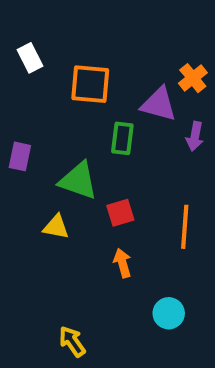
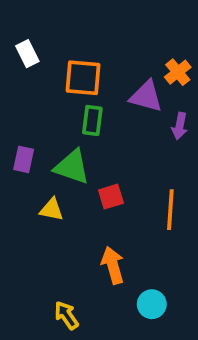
green rectangle: (122, 138) -> (92, 120), moved
purple rectangle: (20, 156) -> (24, 159), moved
orange arrow: (122, 263) -> (113, 265), moved, size x1.4
cyan circle: (169, 313) -> (152, 304), moved

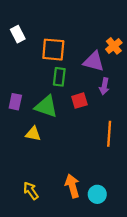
purple arrow: (180, 126) -> (104, 86), moved
red square: (111, 197) -> (79, 101), moved
orange arrow: (113, 265) -> (72, 186), moved
yellow arrow: (66, 315) -> (31, 191), moved

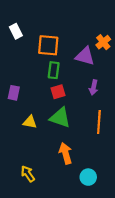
purple arrow: (104, 86) -> (94, 87), moved
red square: (79, 101) -> (58, 92), moved
green triangle: (46, 106) -> (60, 118), moved
orange arrow: (72, 186) -> (66, 153), moved

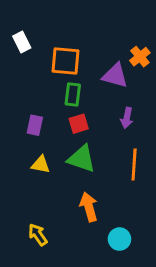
purple rectangle: (14, 93) -> (35, 125), moved

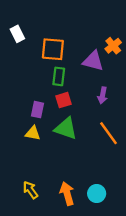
purple rectangle: (35, 125) -> (37, 110), moved
orange line: (134, 165) -> (108, 133), turned -40
orange arrow: (89, 207) -> (67, 194), moved

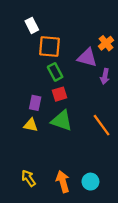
white rectangle: (17, 34) -> (32, 25), moved
green rectangle: (59, 76) -> (55, 72), turned -35
purple arrow: (103, 95) -> (105, 76), moved

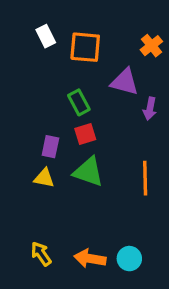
orange cross: (106, 43) -> (151, 46), moved
orange square: (50, 46) -> (85, 47), moved
orange line: (102, 125) -> (145, 178), turned 35
orange arrow: (63, 182) -> (90, 259), turned -65

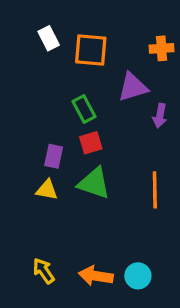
orange cross: (151, 46) -> (162, 48), turned 35
purple triangle: (125, 82) -> (133, 87), turned -32

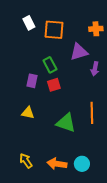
purple rectangle: (54, 156) -> (32, 81), moved
green triangle: (94, 183) -> (66, 123), moved

